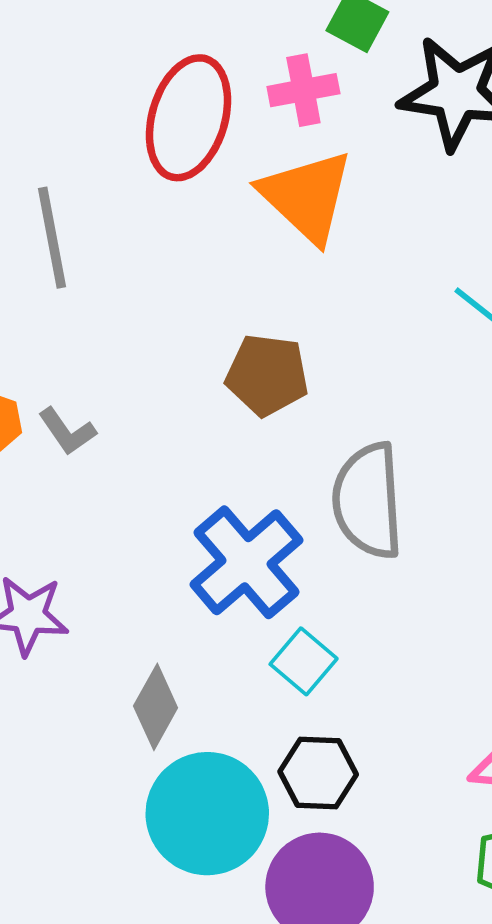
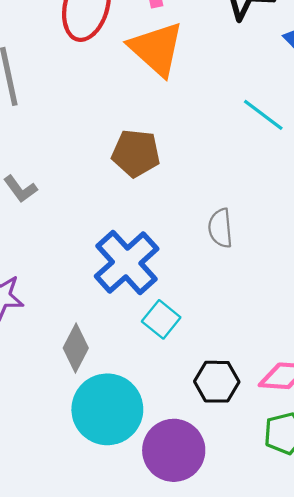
gray semicircle: (368, 501) -> (220, 228), moved, size x0.6
black hexagon: (318, 773) -> (217, 382), moved

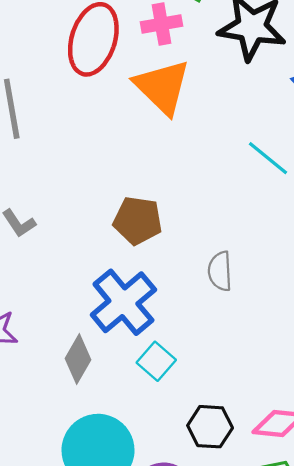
brown pentagon: (136, 153) -> (138, 221), moved
gray diamond: (76, 348) -> (78, 359), moved

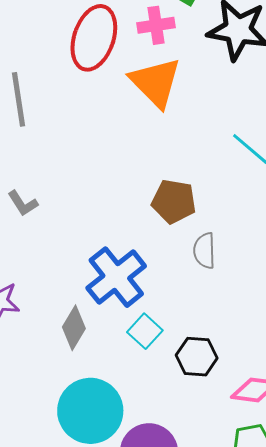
brown pentagon: (138, 221) -> (174, 201), moved
black hexagon: (210, 427) -> (197, 357), moved

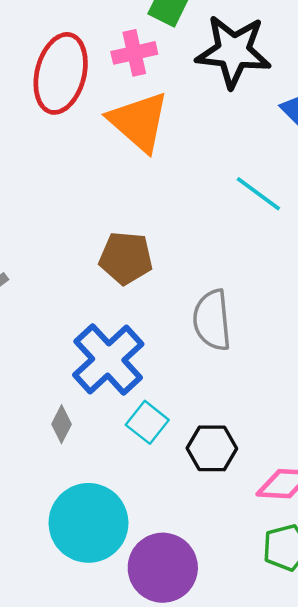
brown pentagon: (174, 201) -> (126, 258), moved
gray semicircle: (204, 251) -> (212, 320), size x1.4
gray diamond: (74, 328) -> (62, 424), size x0.7

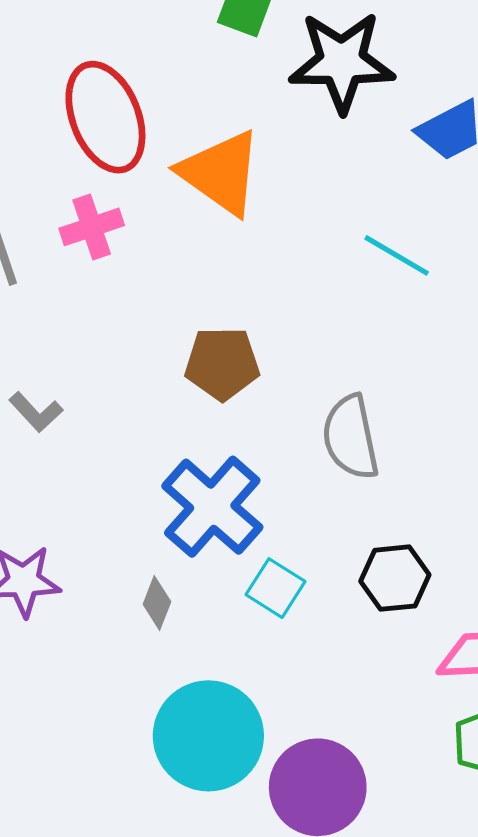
pink cross: (134, 53) -> (92, 227), moved
red ellipse: (61, 73) -> (105, 117), turned -30
black hexagon: (212, 448) -> (395, 578), moved

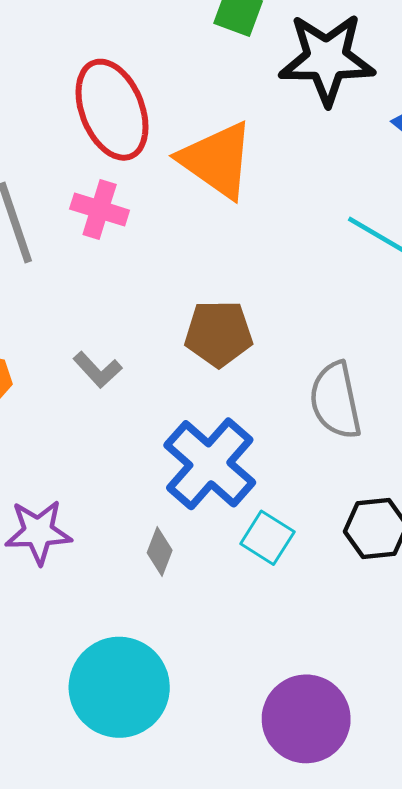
pink cross: (92, 227) -> (100, 210), turned 36
gray L-shape: (36, 412) -> (97, 370), moved
cyan circle: (208, 736) -> (119, 687), moved

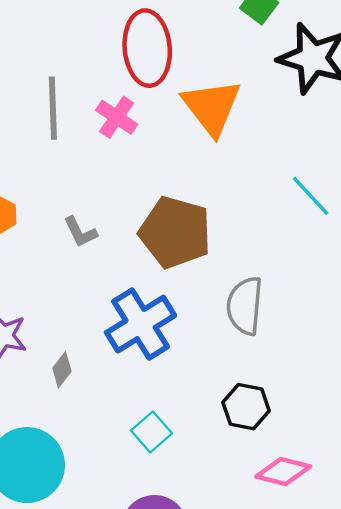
brown pentagon: (219, 334) -> (175, 232), size x1.4
cyan square: (267, 538) -> (151, 432), moved
gray diamond: (160, 552) -> (62, 370), moved

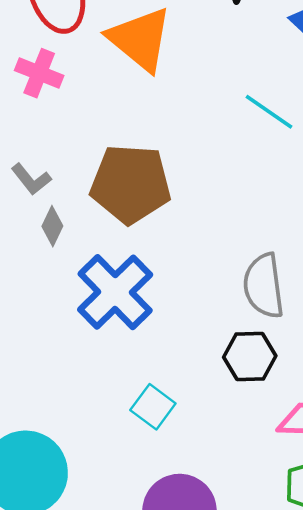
gray L-shape: (80, 232) -> (31, 179), moved
gray semicircle: (245, 306) -> (264, 286), moved
gray diamond: (62, 370) -> (52, 226), moved

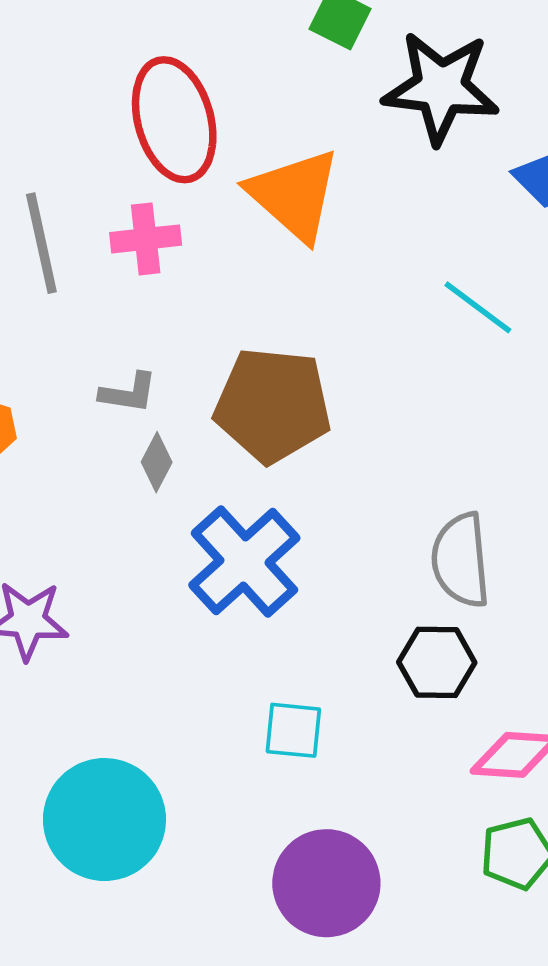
pink cross: (39, 73) -> (146, 239), turned -30
gray L-shape: (31, 179) -> (128, 393), turned -45
cyan square: (153, 407) -> (293, 730), turned -33

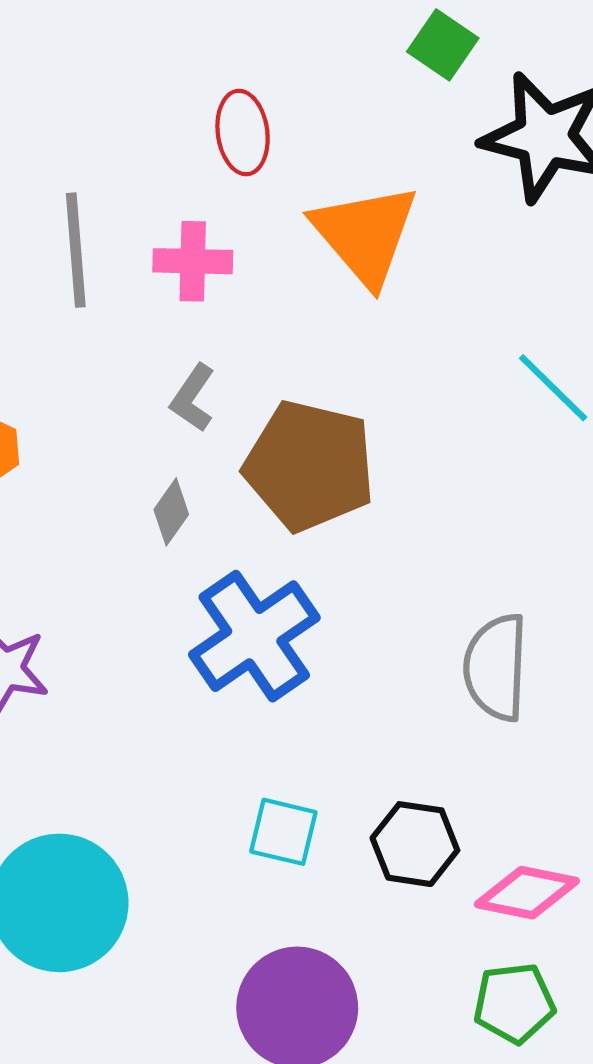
red ellipse: (174, 120) -> (243, 133), size x0.6
gray L-shape: (128, 393) -> (193, 398), moved, turned 108
black hexagon: (437, 662) -> (415, 844), moved

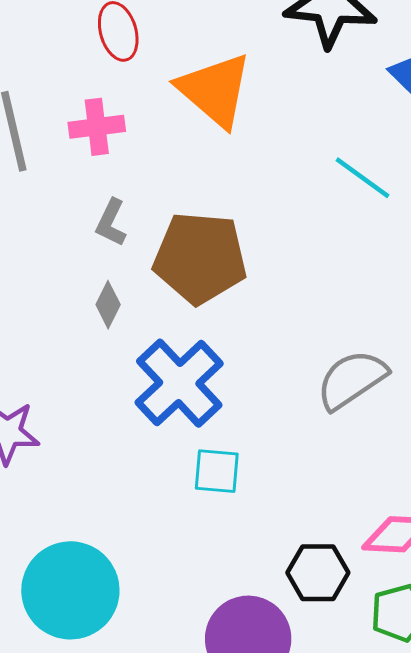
gray semicircle: (496, 667) -> (352, 380), turned 62
cyan square: (283, 832) -> (217, 471), moved
black hexagon: (415, 844) -> (318, 573), moved

